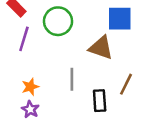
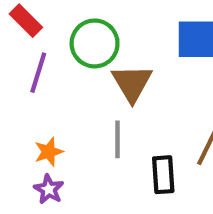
brown triangle: (101, 48) -> (132, 83), moved, turned 40

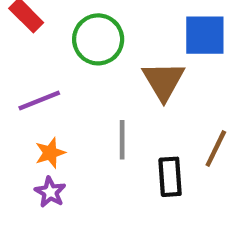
purple line: (38, 73) -> (39, 100), moved, turned 51
brown triangle: (132, 83) -> (164, 81), moved

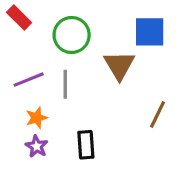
gray line: (122, 140) -> (65, 84), moved
black rectangle: (170, 177) -> (86, 145), moved

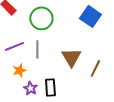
blue square: (150, 32) -> (90, 16), turned 35
brown triangle: (119, 65) -> (71, 57), moved
purple star: (37, 146) -> (30, 88), moved

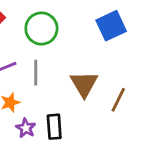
blue square: (90, 16) -> (111, 26), turned 30

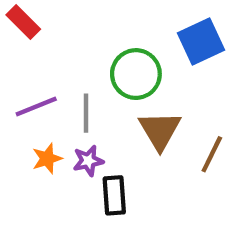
green circle: (41, 29) -> (136, 74), moved
purple star: (26, 128) -> (88, 161), moved, turned 30

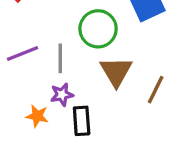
orange star: (47, 159) -> (37, 116), moved, turned 30

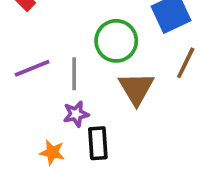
brown line: (156, 90) -> (186, 63), moved
orange star: (37, 116) -> (52, 152), moved

